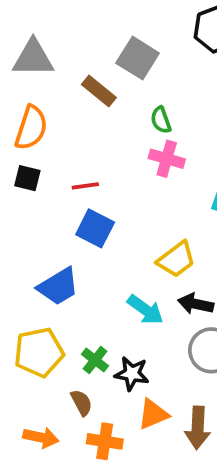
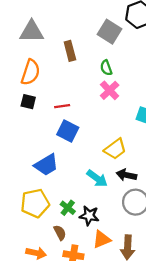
gray square: (138, 58) -> (110, 32), moved
brown rectangle: (99, 91) -> (70, 51), turned 36
pink cross: (167, 159) -> (110, 90), turned 30

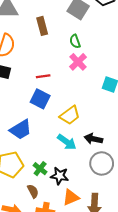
red line: (62, 106) -> (43, 76), moved
yellow trapezoid: (115, 149) -> (70, 115), moved

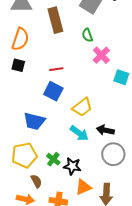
brown rectangle: (42, 26) -> (55, 20), size x1.4
pink cross: (78, 62) -> (101, 55), moved
blue trapezoid: (21, 130) -> (34, 121), turned 45
brown semicircle: (33, 191) -> (36, 181), moved

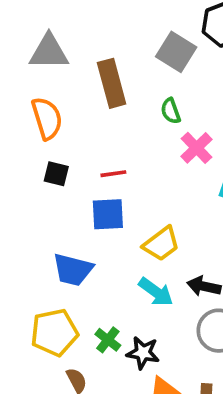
orange semicircle: (20, 39) -> (47, 118), turned -35
black square: (18, 65) -> (56, 174), moved
blue square: (53, 91) -> (108, 214), turned -30

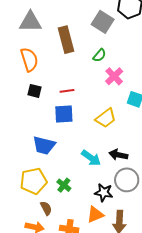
green semicircle: (171, 111) -> (99, 55), turned -120
yellow trapezoid: (161, 244) -> (106, 118), moved
black star: (143, 353) -> (104, 192), moved

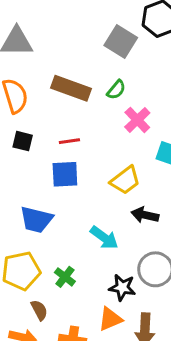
brown rectangle: (66, 40) -> (71, 88), moved, turned -55
black arrow: (118, 155) -> (145, 215), moved

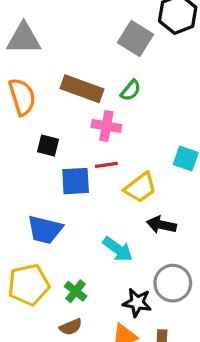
pink cross: (137, 120) -> (106, 126), moved, turned -36
black square: (23, 141) -> (48, 145), moved
red line: (69, 141) -> (106, 165), moved
brown semicircle: (39, 310) -> (71, 327), moved, turned 95

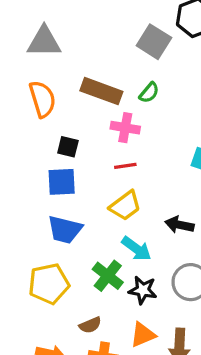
blue square: (76, 181) -> (62, 182), moved
yellow trapezoid: (140, 188) -> (125, 206), moved
green cross: (76, 291) -> (108, 276), moved, size x1.4
black star: (137, 303) -> (143, 290), moved

